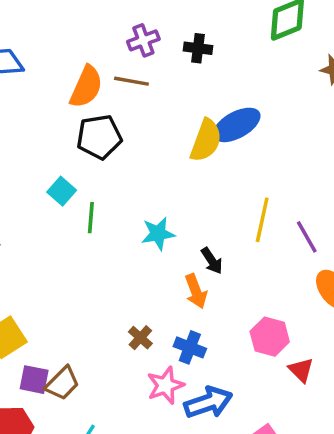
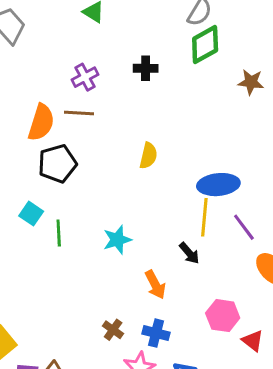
black cross: (198, 48) -> (146, 68), moved
blue ellipse: (237, 125) -> (218, 185), moved, turned 30
yellow semicircle: (206, 140) -> (148, 156), size x0.7
black arrow: (212, 261) -> (189, 253), moved

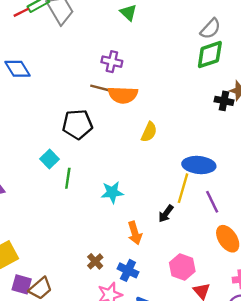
black cross: (146, 68) -> (224, 101), moved
purple cross: (85, 77) -> (112, 62), turned 30
orange semicircle: (41, 122) -> (123, 95), moved, turned 64
black arrow: (189, 253) -> (166, 214), turned 66

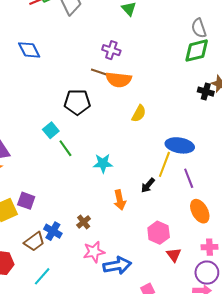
gray semicircle: (210, 29) -> (199, 28), turned 114
green line: (68, 178) -> (65, 148), turned -48
blue cross: (128, 270) -> (53, 231), moved
purple square: (22, 284) -> (26, 201), moved

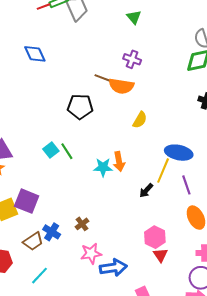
purple cross: (111, 50) -> (132, 59), moved
cyan square: (51, 130) -> (51, 150), moved
orange arrow: (120, 200) -> (119, 161), moved
purple square: (26, 201) -> (27, 201), size x1.4
red triangle: (174, 255) -> (160, 255), moved

